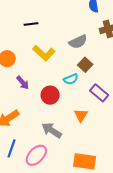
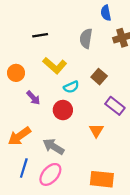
gray semicircle: (78, 42) -> (86, 38), moved, turned 126
cyan semicircle: (71, 79) -> (71, 87), moved
gray arrow: (52, 130) -> (54, 146), moved

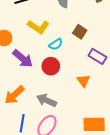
purple arrow: (33, 98) -> (23, 59), size x1.5

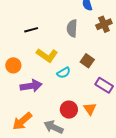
purple arrow: (23, 59) -> (31, 86), turned -50
red circle: (51, 66) -> (69, 110), moved

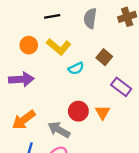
black line: (31, 30) -> (52, 16), moved
orange circle: (13, 65) -> (29, 45), moved
purple arrow: (31, 86) -> (21, 79), moved

